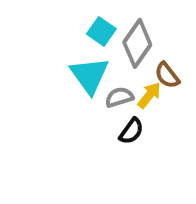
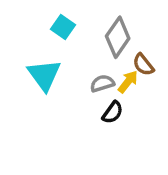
cyan square: (101, 31) -> (63, 27), moved
cyan triangle: (89, 75) -> (44, 75), moved

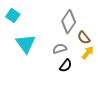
cyan square: (63, 27) -> (13, 16), moved
yellow arrow: (128, 82) -> (88, 53), moved

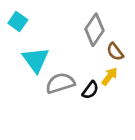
gray semicircle: (60, 49) -> (60, 83), moved, size x1.5
yellow arrow: (88, 53) -> (110, 76), moved

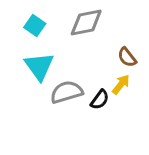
cyan square: (18, 22) -> (35, 25), moved
gray diamond: (94, 30) -> (86, 22), moved, turned 44

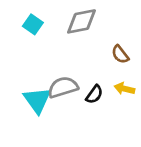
cyan triangle: (39, 66) -> (37, 100), moved
yellow arrow: (121, 84) -> (124, 89), moved, turned -114

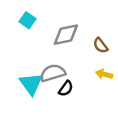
gray diamond: (82, 21) -> (66, 35), moved
black semicircle: (94, 94) -> (66, 89), moved

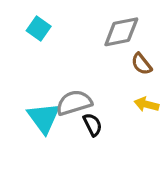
gray diamond: (66, 35) -> (121, 32), moved
black semicircle: (66, 89) -> (93, 125), turned -63

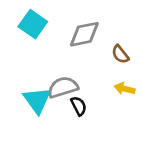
cyan square: (39, 28) -> (33, 24), size x1.4
gray diamond: (121, 32) -> (84, 34), moved

